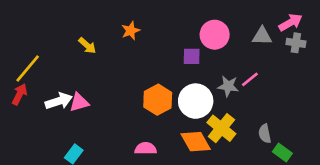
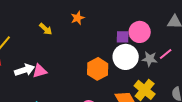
pink circle: (215, 35) -> (140, 32), moved
white circle: (196, 101) -> (126, 57), moved

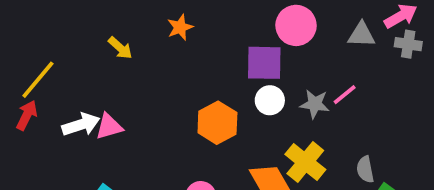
pink circle: (140, 32) -> (296, 25), moved
purple square: (123, 37) -> (264, 63), size x1.5
white circle: (126, 57) -> (270, 100), size x0.6

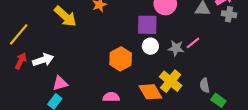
yellow arrow: (120, 48) -> (65, 16), size x1.6
red arrow: (27, 115) -> (21, 61), moved
pink triangle: (109, 126) -> (60, 83), moved

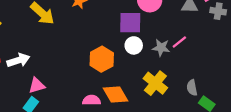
orange diamond: (150, 92) -> (115, 95), moved

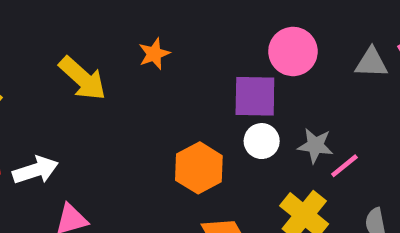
pink line: (179, 42) -> (344, 166), moved

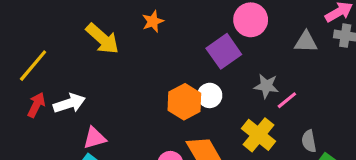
gray triangle: (371, 63) -> (306, 42), moved
purple square: (255, 96) -> (224, 51), turned -36
white circle: (262, 141) -> (210, 95), moved

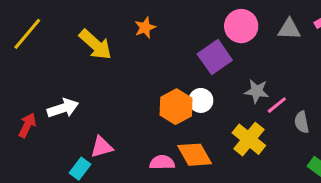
gray triangle: (306, 42) -> (289, 29), moved
yellow line: (33, 66) -> (27, 34), moved
red arrow: (36, 105) -> (27, 125), moved
pink triangle: (95, 138) -> (102, 147), moved
gray semicircle: (309, 141) -> (302, 122), moved

